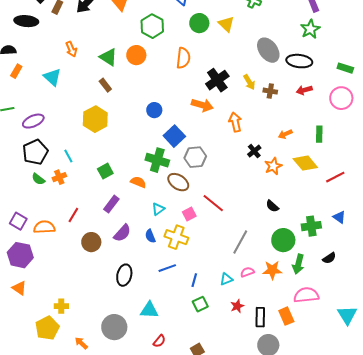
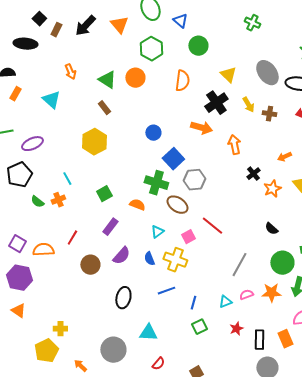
yellow triangle: (226, 24) -> (228, 75), moved
black pentagon: (35, 152) -> (19, 175), moved

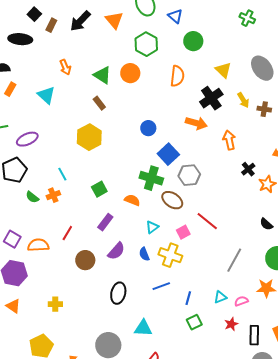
pink semicircle: (246, 295) -> (241, 301), moved
yellow cross: (60, 329) -> (55, 304), moved

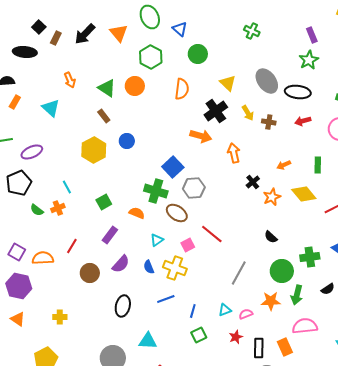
blue circle: (148, 128) -> (127, 141), moved

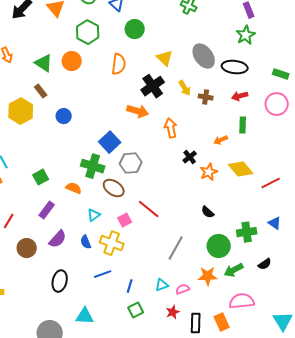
yellow hexagon: (94, 150) -> (21, 111), moved
green rectangle: (318, 165) -> (243, 125), moved
green arrow: (297, 295) -> (234, 270), turned 48

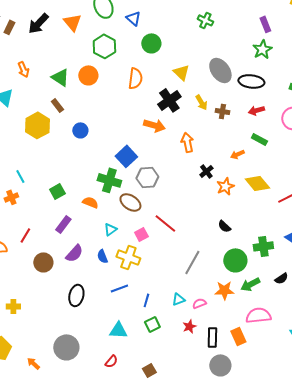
green rectangle: (243, 125) -> (259, 139), turned -63
cyan triangle: (85, 316) -> (118, 330), moved

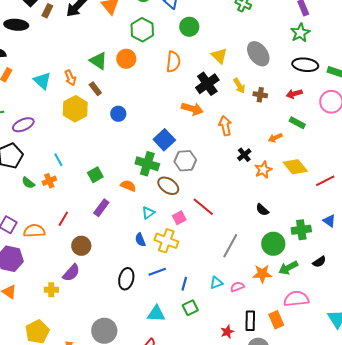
orange arrow: (23, 69) -> (70, 78), moved
black ellipse: (251, 81) -> (305, 65), moved
purple semicircle: (74, 253) -> (71, 273), moved
black ellipse: (76, 295) -> (126, 279), moved
red star: (189, 326) -> (227, 332), moved

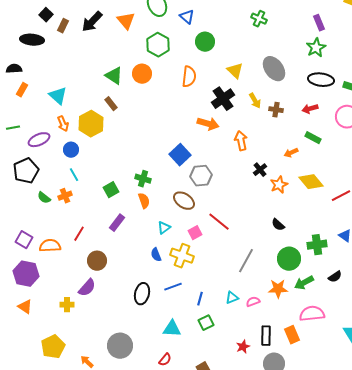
orange arrow: (70, 78) -> (63, 124), moved
blue circle: (118, 114) -> (71, 150), moved
green cross: (147, 164) -> (143, 179), moved, size x0.7
orange semicircle: (128, 186) -> (144, 201), turned 49

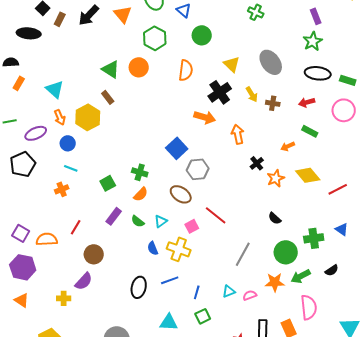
cyan line: (74, 175) -> (71, 168), turned -40
green semicircle: (44, 198) -> (138, 221), moved
orange semicircle: (144, 201) -> (141, 194), turned 63
pink semicircle: (312, 314) -> (309, 307), turned 90

